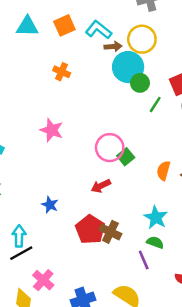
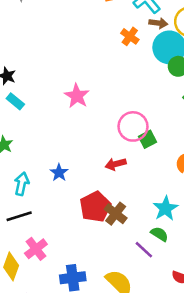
orange cross: (62, 72) -> (130, 36), moved
cyan arrow: (19, 236) -> (22, 184), moved
purple line: (144, 260) -> (144, 250), turned -36

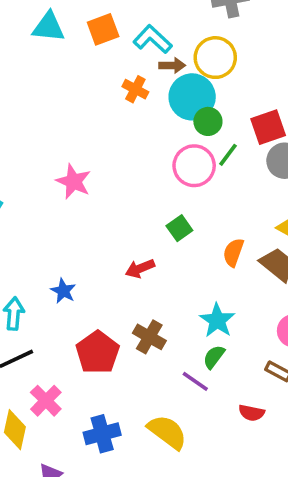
pink circle: (133, 126) -> (194, 166), moved
red pentagon: (95, 207) -> (98, 352), moved
green semicircle: (159, 234) -> (214, 357), turned -78

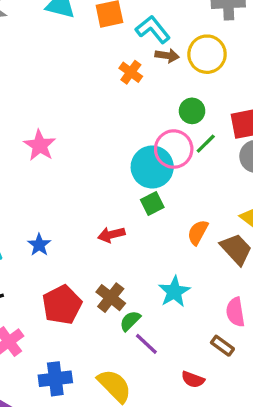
cyan circle: (192, 97) -> (152, 167), moved
pink star: (74, 182) -> (40, 145), moved
green semicircle: (214, 357) -> (130, 321), moved

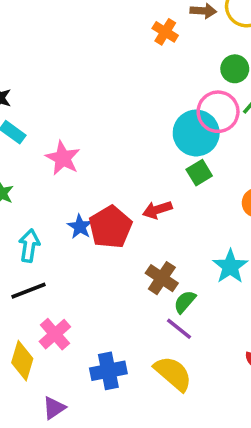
pink star: (40, 145) -> (63, 158), moved
red pentagon: (62, 305) -> (110, 227), moved
purple line: (146, 344) -> (179, 329), moved

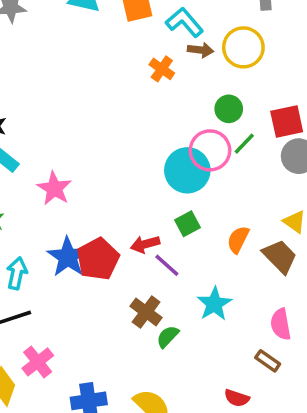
green square: (199, 173) -> (187, 224), moved
blue star: (80, 227) -> (68, 257), size x1.6
purple line: (179, 329) -> (167, 265), moved

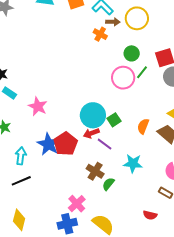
orange cross: (162, 69) -> (100, 34), moved
cyan circle: (187, 170) -> (93, 115), moved
cyan star: (214, 304) -> (133, 163), turned -30
pink cross: (38, 362) -> (77, 204), moved

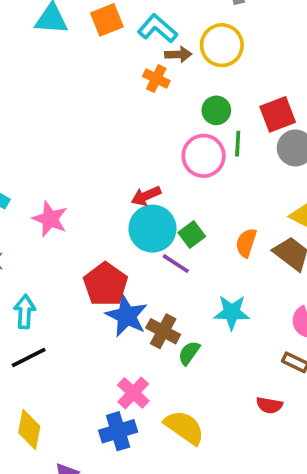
green line: (142, 72) -> (238, 144), turned -32
red arrow: (91, 133) -> (146, 196), moved
blue star: (49, 144) -> (127, 316), moved
purple line: (105, 144) -> (176, 264), moved

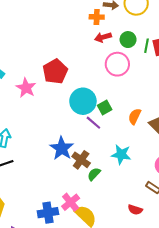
orange cross: (156, 79) -> (97, 17), turned -32
green line: (238, 144) -> (147, 46), moved
red arrow: (146, 196) -> (103, 37), moved
red pentagon: (106, 284) -> (55, 71), moved
pink cross: (133, 393) -> (71, 202), moved

